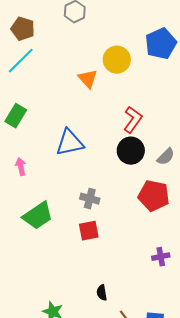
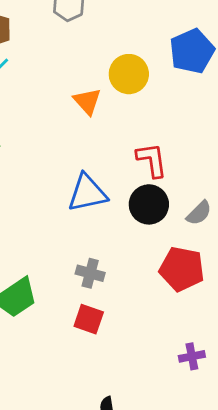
red L-shape: (133, 120) -> (152, 160), turned -44
blue triangle: (70, 143) -> (87, 193), moved
red square: (89, 231) -> (89, 319), turned 30

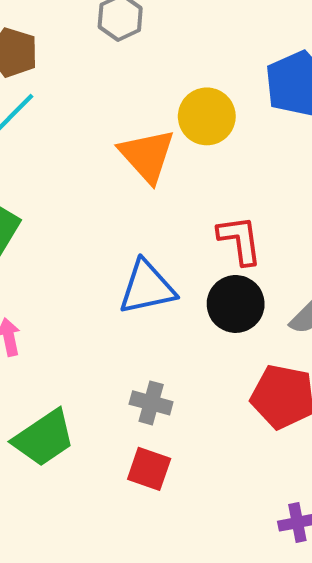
orange triangle: (87, 101) -> (147, 156), size x1.4

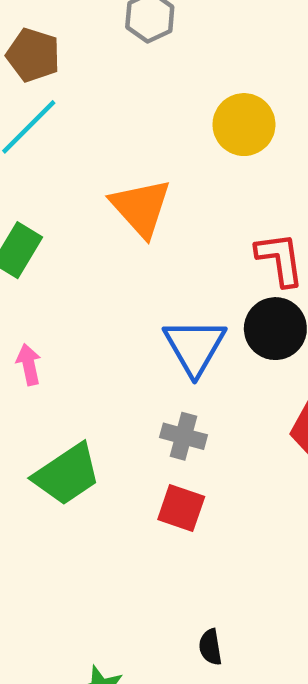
orange triangle: (147, 156) -> (141, 208), moved
blue triangle: (147, 287) -> (195, 347), moved, turned -48

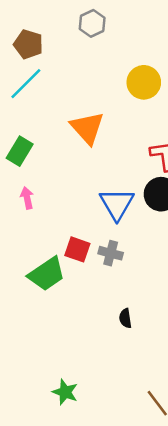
pink arrow: (29, 364) -> (27, 198), moved
red square: (181, 508) -> (77, 249), moved
black semicircle: (210, 647) -> (125, 318), moved

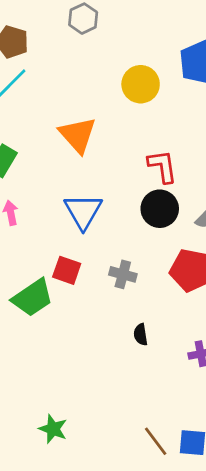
blue triangle: (117, 204) -> (83, 211), moved
gray cross: (111, 253) -> (123, 274), moved
black semicircle: (125, 318) -> (141, 335), moved

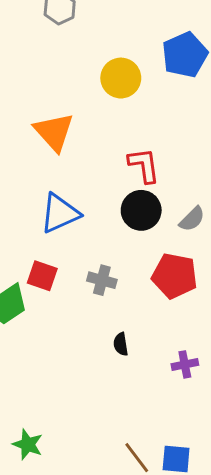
blue triangle: (83, 211) -> (60, 213), turned 36

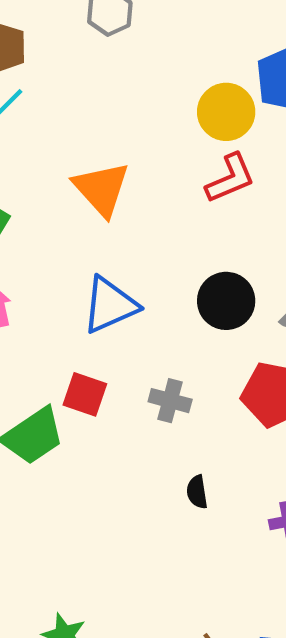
yellow circle: (121, 78) -> (226, 112), moved
red L-shape: (144, 165) -> (230, 178), moved, turned 75

